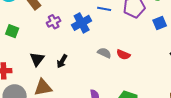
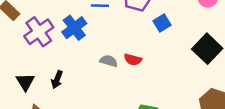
purple cross: (54, 22) -> (39, 32), size x1.6
blue square: (160, 23) -> (162, 23), moved

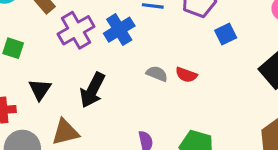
black arrow: (57, 80) -> (92, 90), size x1.6
black triangle: (25, 82) -> (40, 89), moved

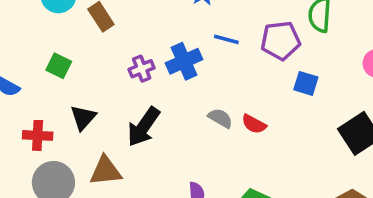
purple cross: (76, 30) -> (142, 69), moved, size x0.6
blue square: (226, 34) -> (306, 83), turned 35

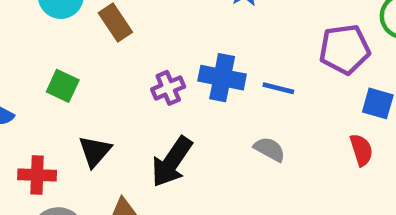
blue line: (226, 39) -> (278, 88), moved
blue cross: (184, 61) -> (222, 78), turned 36
red semicircle: (254, 124) -> (361, 150), moved, turned -135

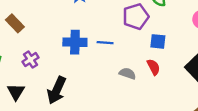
purple cross: (168, 88) -> (31, 60), moved
gray semicircle: (270, 149) -> (128, 74), moved

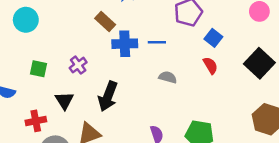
brown rectangle: (15, 23) -> (105, 22), moved
blue square: (158, 41) -> (213, 38), turned 35
gray semicircle: (128, 74) -> (168, 77), moved

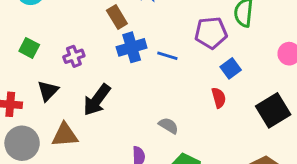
blue cross: (125, 44) -> (132, 47), turned -30
gray semicircle: (168, 77) -> (169, 126), moved

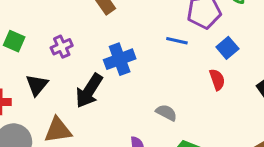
blue cross: (132, 47) -> (120, 59), moved
blue line: (167, 56) -> (177, 41), moved

